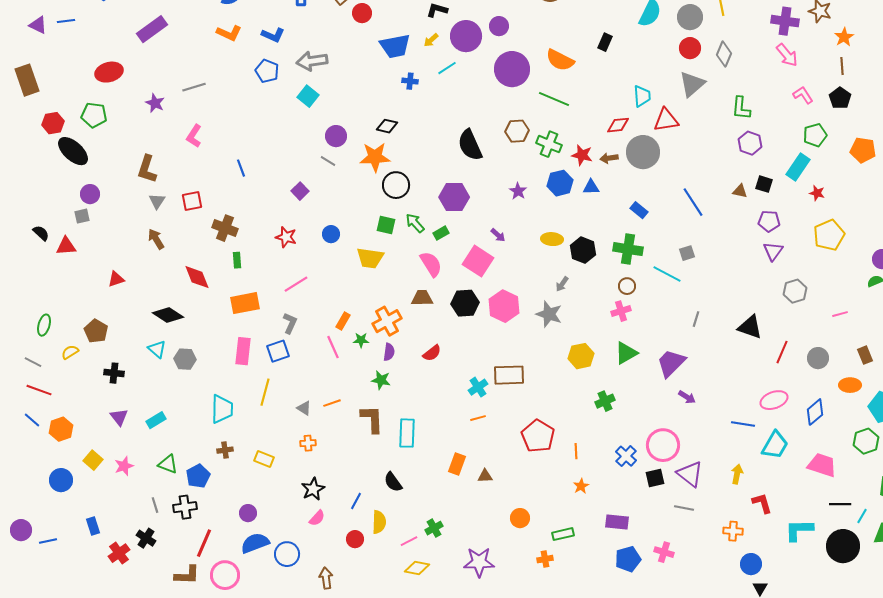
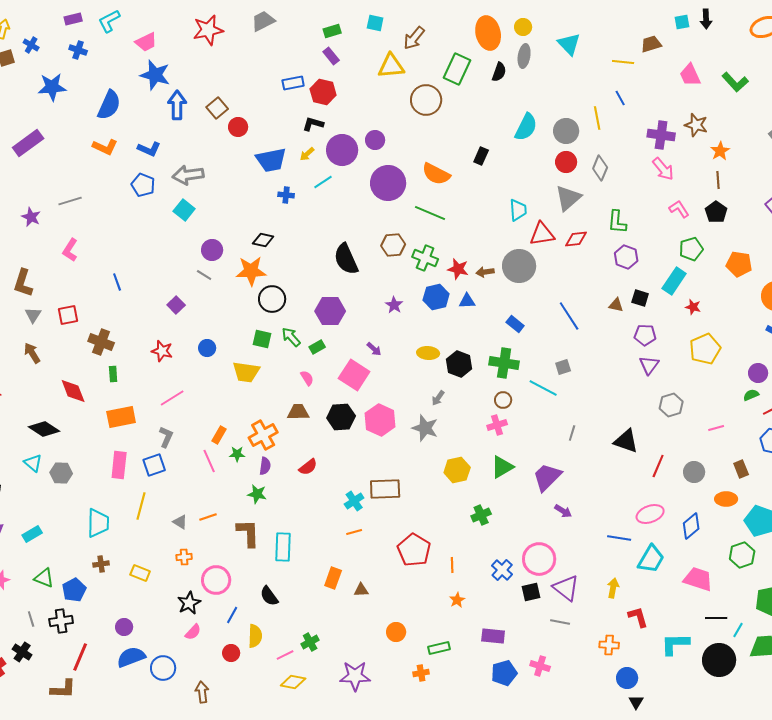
red diamond: (618, 125) -> (576, 239), moved
pink semicircle: (431, 264) -> (307, 378), size x0.6
pink circle: (225, 575) -> (216, 580), moved

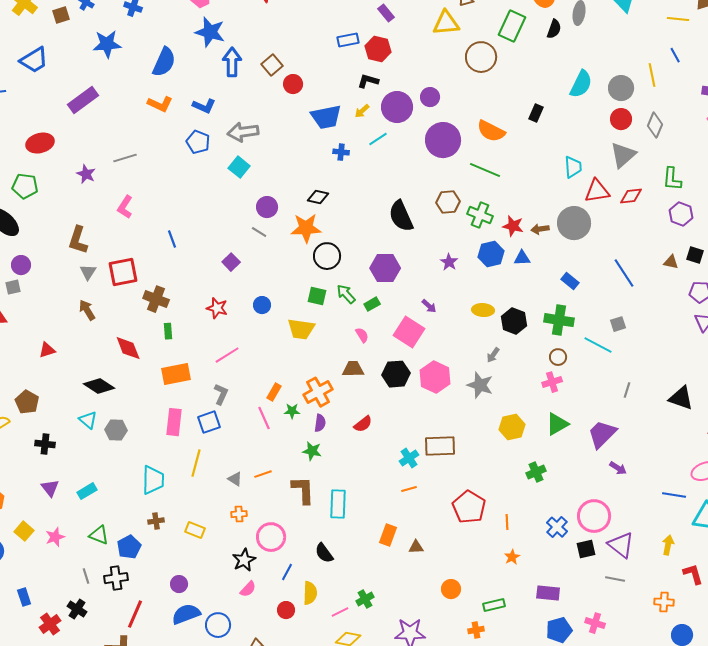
red square: (68, 315) -> (123, 272), size x1.4

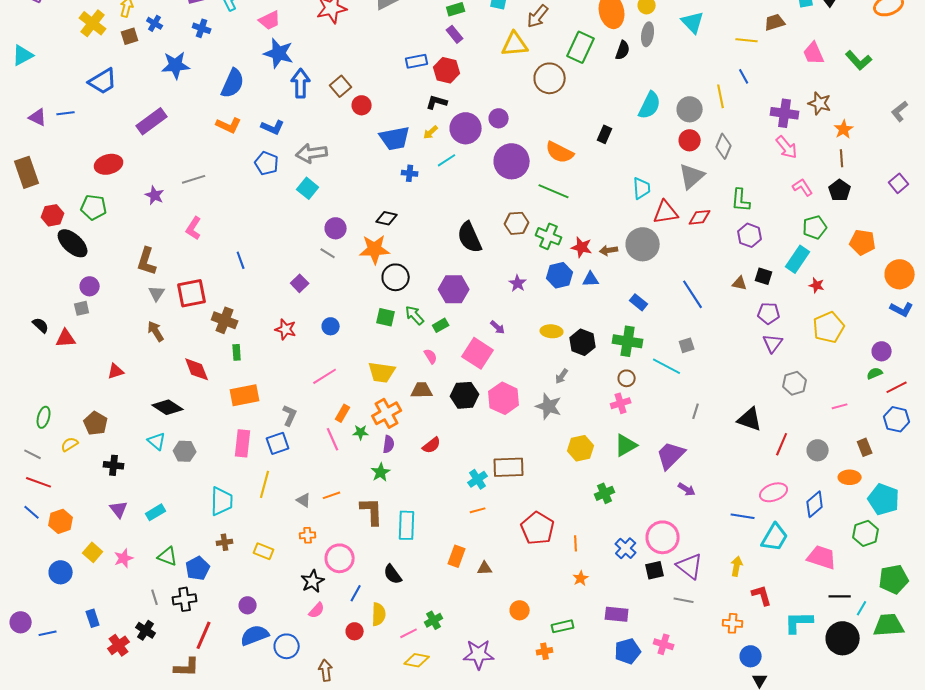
yellow trapezoid: (301, 329) -> (382, 372), moved
pink line: (227, 355) -> (325, 376), moved
green star: (312, 451) -> (381, 472), turned 30

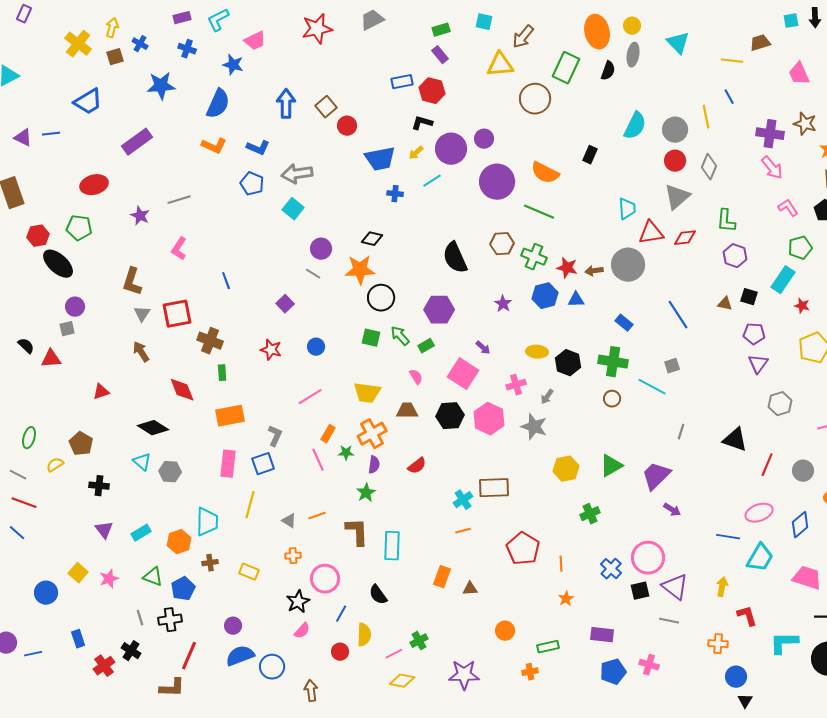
blue star: (279, 53) -> (233, 65), moved, size x0.7
pink cross: (621, 403) -> (516, 385), moved
orange hexagon: (61, 521) -> (179, 542), moved

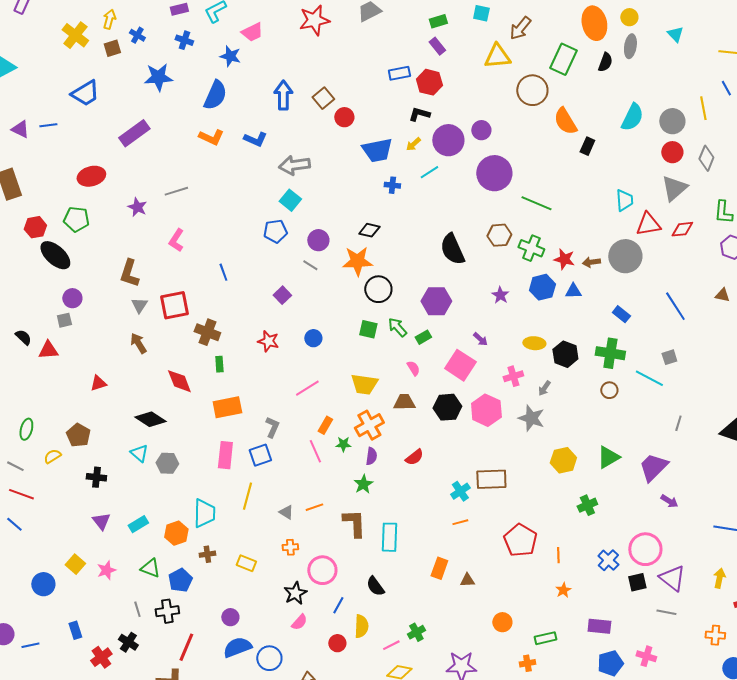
cyan triangle: (678, 43) -> (675, 34), size x0.7
orange semicircle: (545, 173) -> (565, 121), moved, turned 32
blue pentagon: (252, 184) -> (275, 231), moved, turned -30

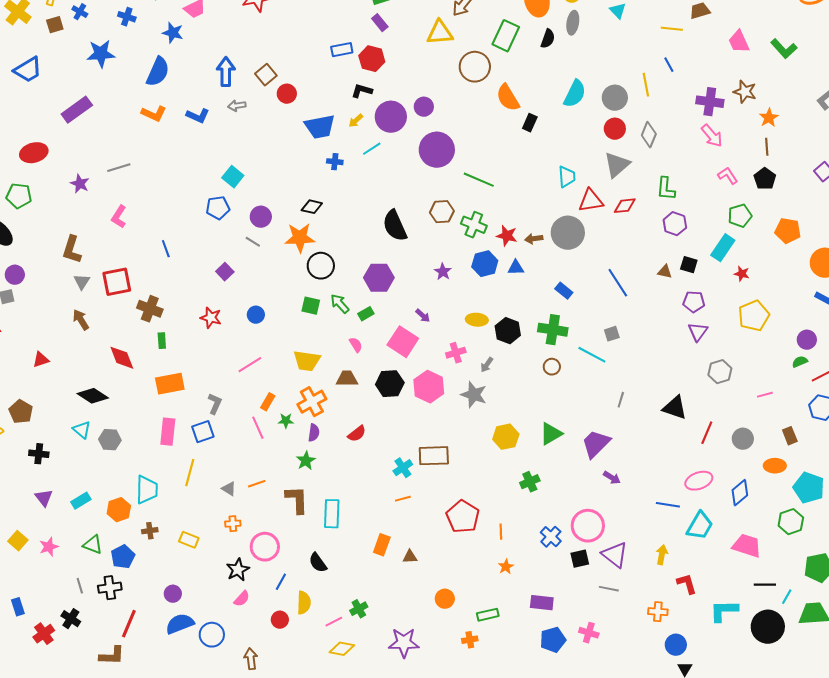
gray arrow: (294, 165) -> (237, 106), moved, size x0.6

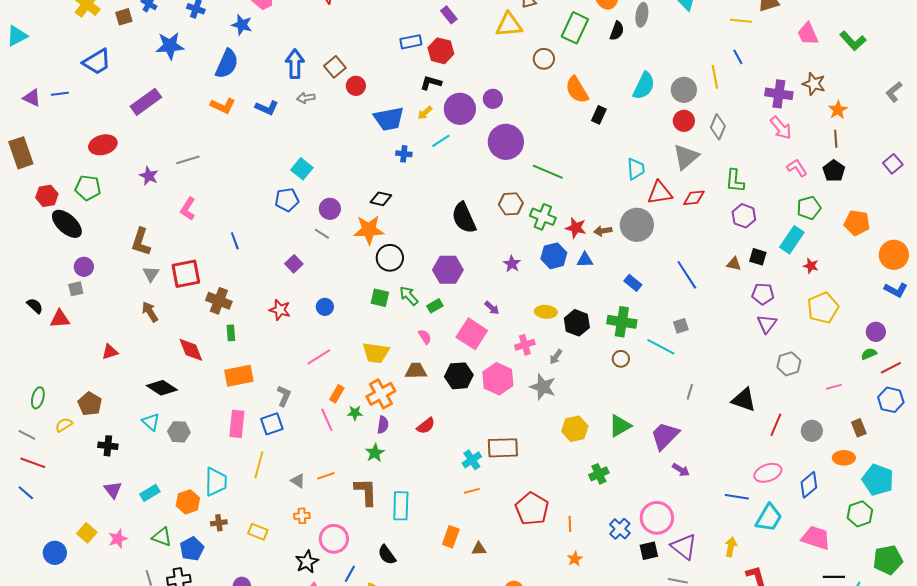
brown circle: (475, 67) -> (544, 59), size x0.7

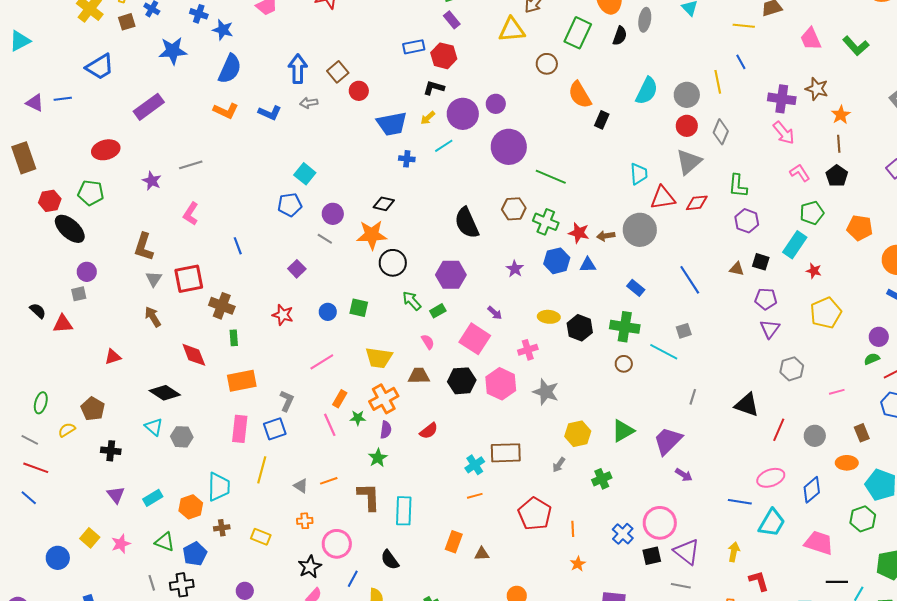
blue star: (242, 25) -> (223, 30), moved
green square: (380, 298) -> (359, 308), moved
gray arrow: (556, 357) -> (559, 465), moved

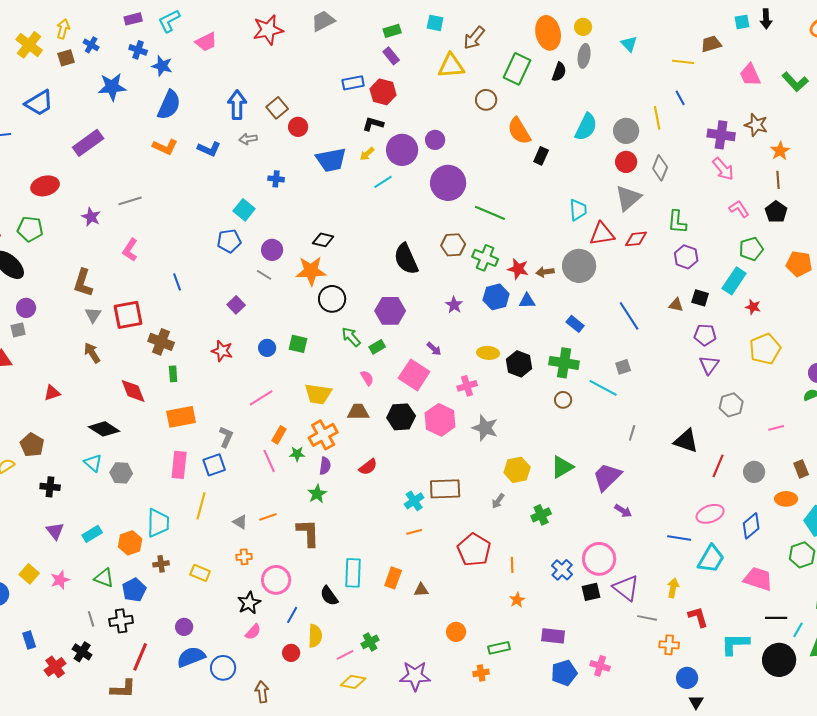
blue cross: (407, 159) -> (276, 179), moved
cyan rectangle: (404, 511) -> (353, 573), moved
gray line: (681, 586) -> (647, 618), moved

